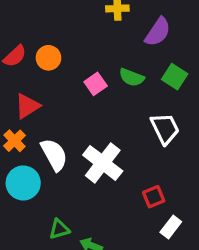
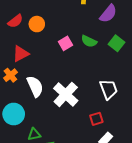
white trapezoid: (165, 129) -> (109, 89), moved
cyan circle: (23, 183) -> (14, 114), moved

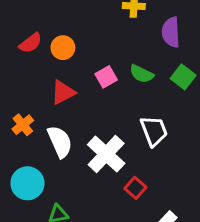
purple semicircle: (108, 14) -> (171, 32), turned 138
red triangle: (21, 54) -> (63, 92), moved
white trapezoid: (109, 89) -> (154, 131), moved
red square: (96, 119) -> (135, 188), moved, turned -32

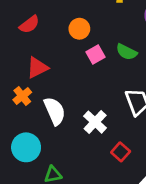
orange circle: (63, 48) -> (79, 29), moved
red triangle: (63, 92) -> (37, 68), moved
white cross: (106, 154) -> (95, 122), size x0.7

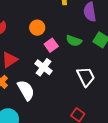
white cross: (95, 122) -> (44, 67), moved

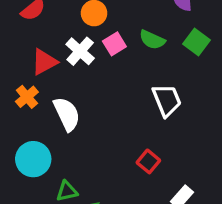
white cross: (44, 67) -> (80, 51), moved

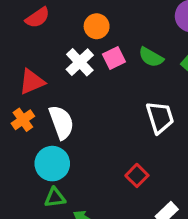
red triangle: (44, 62) -> (32, 82), moved
orange cross: (27, 97) -> (23, 120), moved
cyan circle: (33, 159) -> (52, 164), moved

